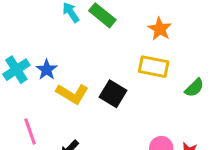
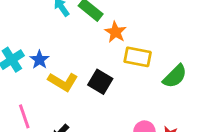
orange star: (160, 29) -> (115, 32), moved
green semicircle: (194, 88) -> (175, 76), size x1.4

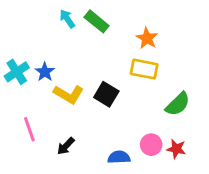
orange star: (115, 32) -> (147, 38), moved
green semicircle: (175, 76) -> (178, 104), moved

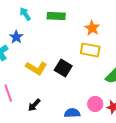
cyan arrow: (67, 19) -> (25, 14), moved
green rectangle: (97, 21) -> (56, 16), turned -36
blue star: (45, 72) -> (16, 37), moved

